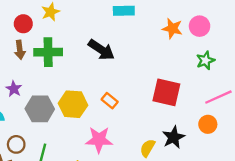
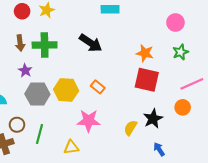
red circle: (23, 24) -> (22, 11), moved
orange star: (172, 28) -> (145, 53), moved
purple star: (14, 89) -> (25, 71), moved

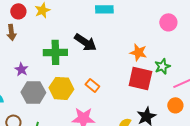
brown arrow: (20, 43) -> (11, 32), moved
green cross: (45, 45) -> (55, 52), moved
green star: (181, 52) -> (162, 66), moved

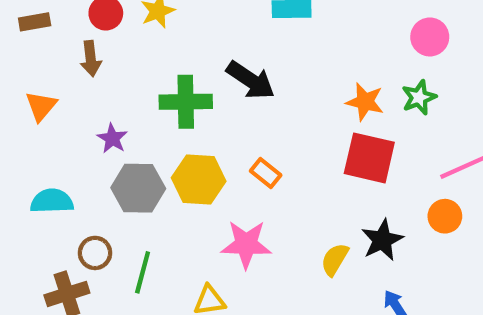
green star: (162, 66) -> (419, 97), moved

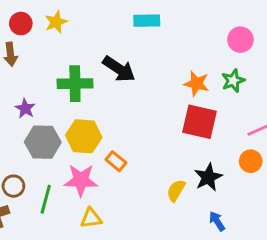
orange rectangle: (266, 173) -> (116, 161), moved
pink star: (246, 244) -> (81, 180), moved

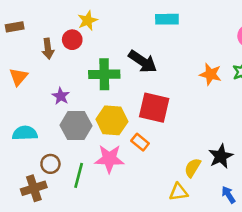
red circle: (21, 24) -> (72, 40), moved
red square: (199, 122) -> (154, 108), moved
yellow triangle: (91, 218) -> (179, 192), moved

